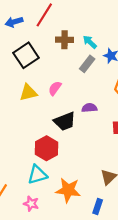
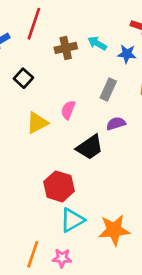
black square: (26, 55) -> (23, 78), size x0.6
gray rectangle: (87, 64) -> (108, 90), moved
red hexagon: (46, 148) -> (59, 186), moved
pink star: (31, 204) -> (62, 258), moved

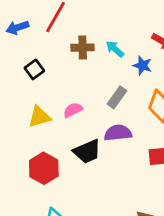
pink semicircle: (68, 110) -> (73, 110), turned 30
purple semicircle: (116, 124) -> (118, 133), size x1.4
red hexagon: (59, 186) -> (44, 168), moved

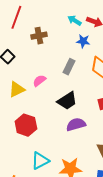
cyan arrow: (115, 49) -> (74, 20), moved
purple semicircle: (118, 133) -> (76, 124), moved
black trapezoid: (87, 151) -> (67, 101), moved

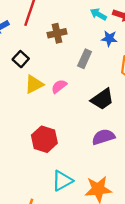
gray rectangle: (69, 67) -> (85, 59), moved
yellow triangle: (17, 89) -> (34, 84), moved
black trapezoid: (67, 101) -> (102, 99), moved

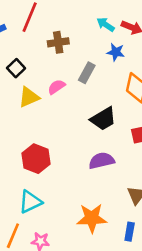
pink semicircle: (59, 86) -> (56, 87), moved
cyan triangle: (62, 181) -> (30, 202), moved

